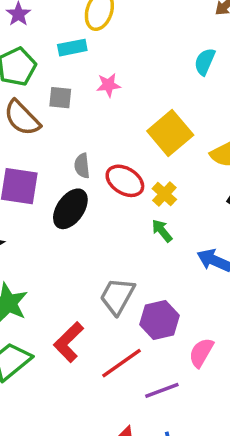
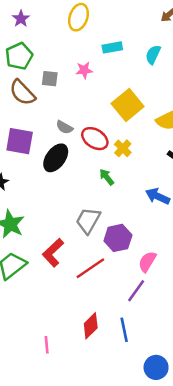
cyan rectangle: (72, 48) -> (112, 47), moved
gray semicircle: (82, 166) -> (64, 127), turned -56
green arrow: (162, 231) -> (107, 177), moved
purple line: (162, 390) -> (136, 291), moved, turned -35

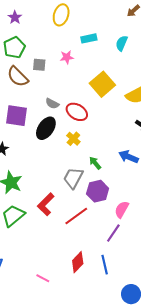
yellow cross: (123, 148) -> (73, 139), moved
green arrow: (107, 177) -> (95, 163), moved
pink line: (47, 345) -> (43, 278), turned -56

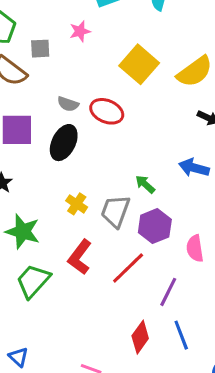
yellow cross: (73, 139) -> (77, 204), moved
pink semicircle: (122, 209) -> (195, 248), turned -30
purple line: (113, 233) -> (168, 292), moved

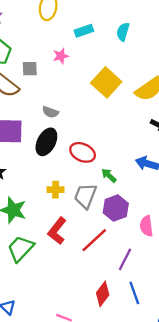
red ellipse: (107, 111) -> (83, 152), moved
yellow cross: (77, 204) -> (56, 190), turned -35

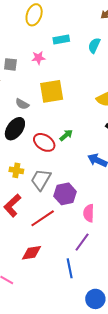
yellow square: (106, 82) -> (52, 91), moved, turned 30
green arrow: (109, 175) -> (66, 135), moved, turned 88
purple line: (125, 259) -> (82, 242), moved
red diamond: (103, 294) -> (31, 253), moved, turned 35

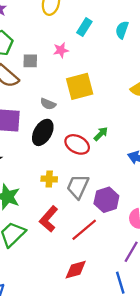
cyan rectangle: (61, 39) -> (84, 27), turned -42

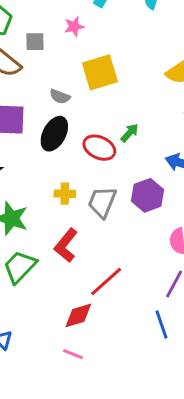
purple hexagon: (106, 200) -> (148, 195), moved
red line: (84, 230) -> (106, 282), moved
red diamond: (76, 270) -> (78, 315), moved

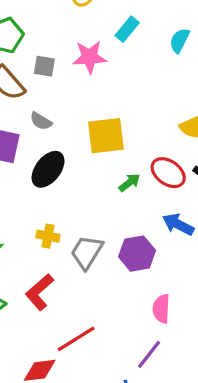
pink star: (74, 26) -> (90, 57), size x1.5
yellow square: (100, 72) -> (106, 136), moved
gray semicircle: (60, 96) -> (41, 121), moved
red ellipse: (99, 148) -> (168, 173), moved

